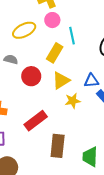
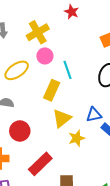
red circle: (31, 76) -> (20, 131), moved

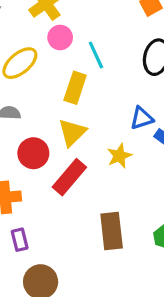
yellow triangle: (62, 118) -> (72, 132), moved
red rectangle: (40, 164) -> (69, 177), moved

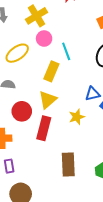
red rectangle: (69, 177) -> (44, 128), turned -30

